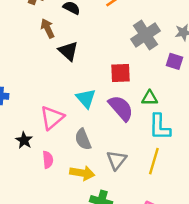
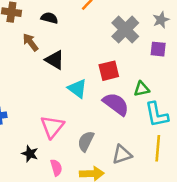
cyan triangle: (86, 98) -> (77, 89), moved
gray semicircle: (83, 139) -> (86, 141), turned 60
gray triangle: (117, 160) -> (122, 154), turned 45

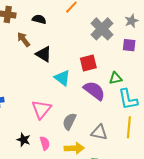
black star: (30, 154) -> (24, 140), moved
gray triangle: (122, 154) -> (99, 132), turned 30

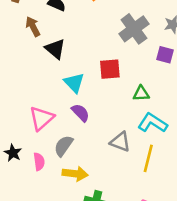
purple semicircle: (94, 91) -> (80, 113), moved, size x0.7
cyan L-shape: (128, 99) -> (153, 123), turned 125
gray semicircle: (69, 121) -> (63, 146), moved
gray triangle: (99, 132) -> (120, 142), moved

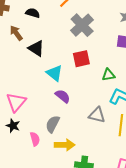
gray cross: (134, 29) -> (82, 25), moved
pink triangle: (42, 118) -> (16, 102), moved
black star: (13, 153) -> (13, 126), moved

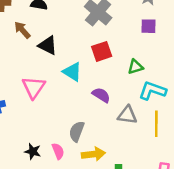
purple semicircle: (63, 96) -> (101, 95), moved
pink triangle: (16, 102) -> (34, 87), moved
black star: (13, 126) -> (33, 151), moved

